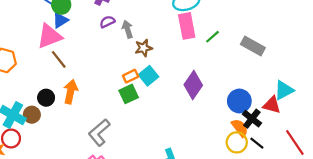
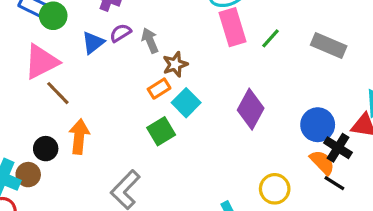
blue triangle: (60, 20) -> (93, 43), moved
orange rectangle: (131, 76) -> (159, 89), moved
yellow circle: (237, 142) -> (275, 189), moved
black line: (257, 143) -> (334, 183), moved

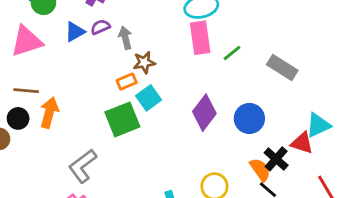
brown line: (58, 93) -> (26, 91), moved, turned -50
blue circle: (318, 125) -> (249, 118), moved
green square: (161, 131) -> (122, 119), size x1.4

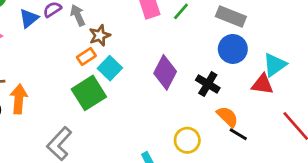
blue circle: (249, 118) -> (233, 49), moved
black cross: (276, 159) -> (208, 84), moved

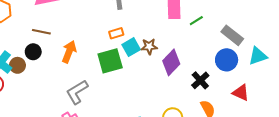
brown star: (100, 35) -> (149, 46), moved
cyan triangle: (275, 65) -> (258, 56), moved
orange arrow: (19, 99) -> (69, 52), moved

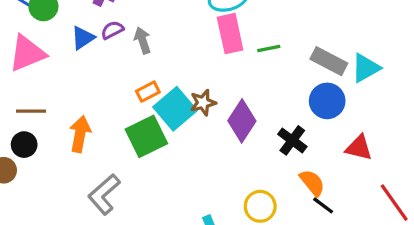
green line: (196, 21) -> (269, 49), turned 32
cyan square: (131, 47) -> (175, 109), size x1.4
cyan triangle: (258, 56) -> (366, 68), moved

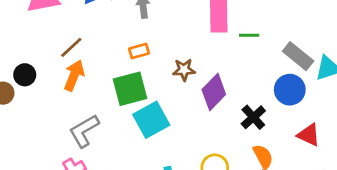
cyan square: (175, 109) -> (151, 120), moved
brown line: (31, 111) -> (71, 47), moved, turned -55

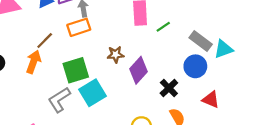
green line: (249, 35) -> (163, 27), turned -32
brown line: (71, 47) -> (45, 40), moved
orange rectangle: (139, 51) -> (79, 27), moved, size x1.5
gray L-shape: (84, 131) -> (59, 100), moved

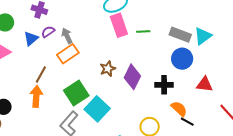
green line: (163, 27) -> (143, 32), turned 48
black cross: (169, 88) -> (164, 85), turned -30

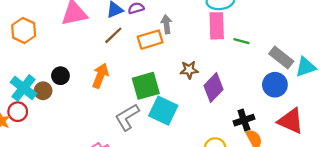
gray arrow: (67, 36) -> (166, 24), moved
brown line: (41, 74) -> (113, 35), moved
red triangle: (205, 84) -> (291, 121), size x1.4
black cross: (164, 85) -> (244, 120), moved, turned -36
cyan square: (97, 109) -> (163, 111), turned -35

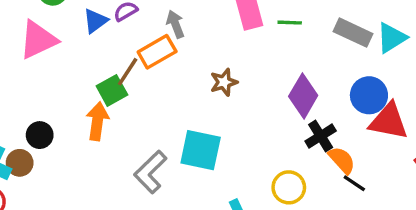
brown line: (113, 35) -> (128, 72), moved
blue circle: (275, 85) -> (369, 95), moved
green square: (146, 86) -> (112, 90), moved, size x0.7
purple diamond: (214, 87) -> (303, 96), moved

